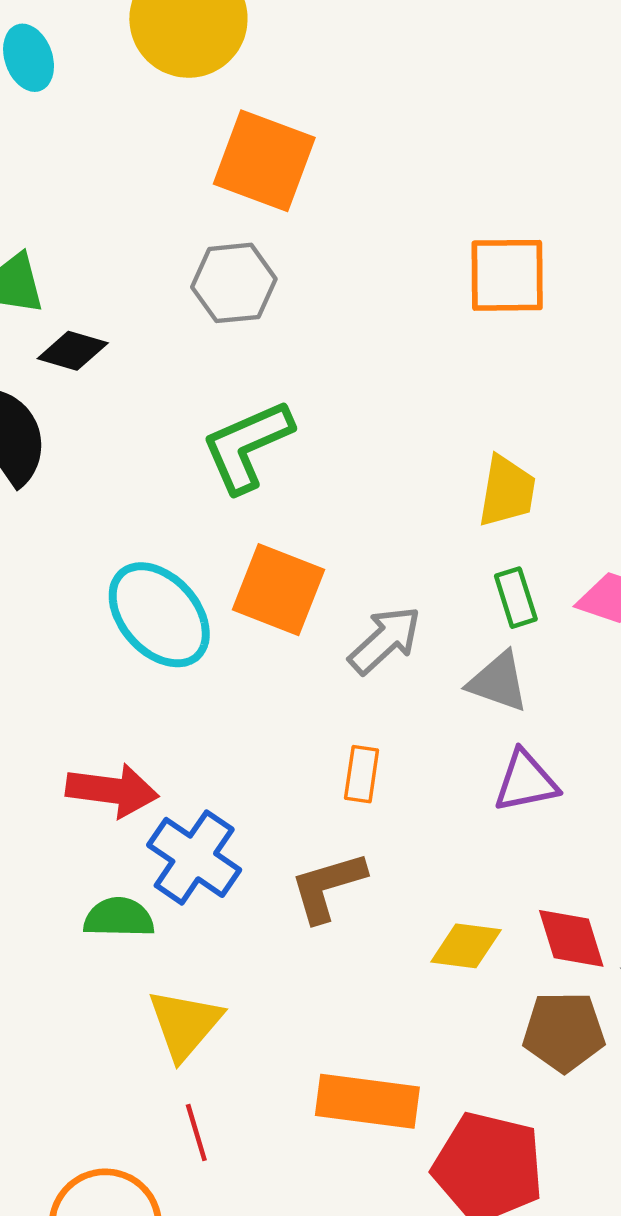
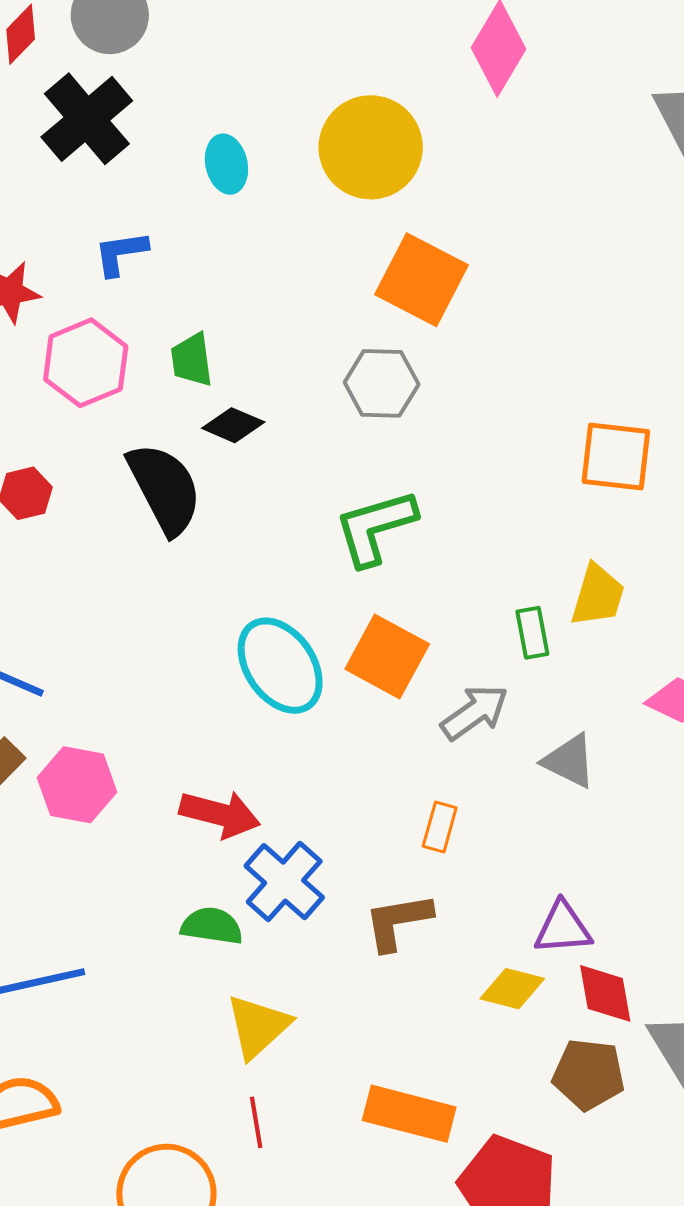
orange square: (507, 275) -> (616, 456), moved
green rectangle: (516, 598) -> (532, 633), moved
purple triangle: (526, 781) -> (563, 928), moved

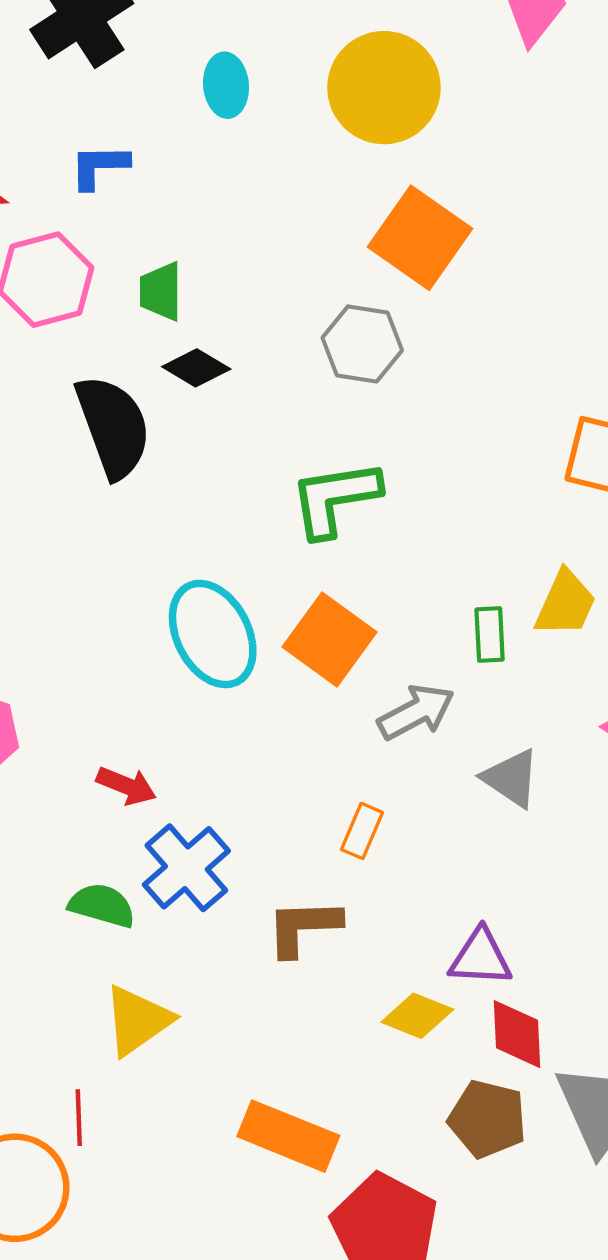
red arrow: (220, 814) -> (126, 786), size x0.7
red line: (256, 1122) -> (79, 1118), moved

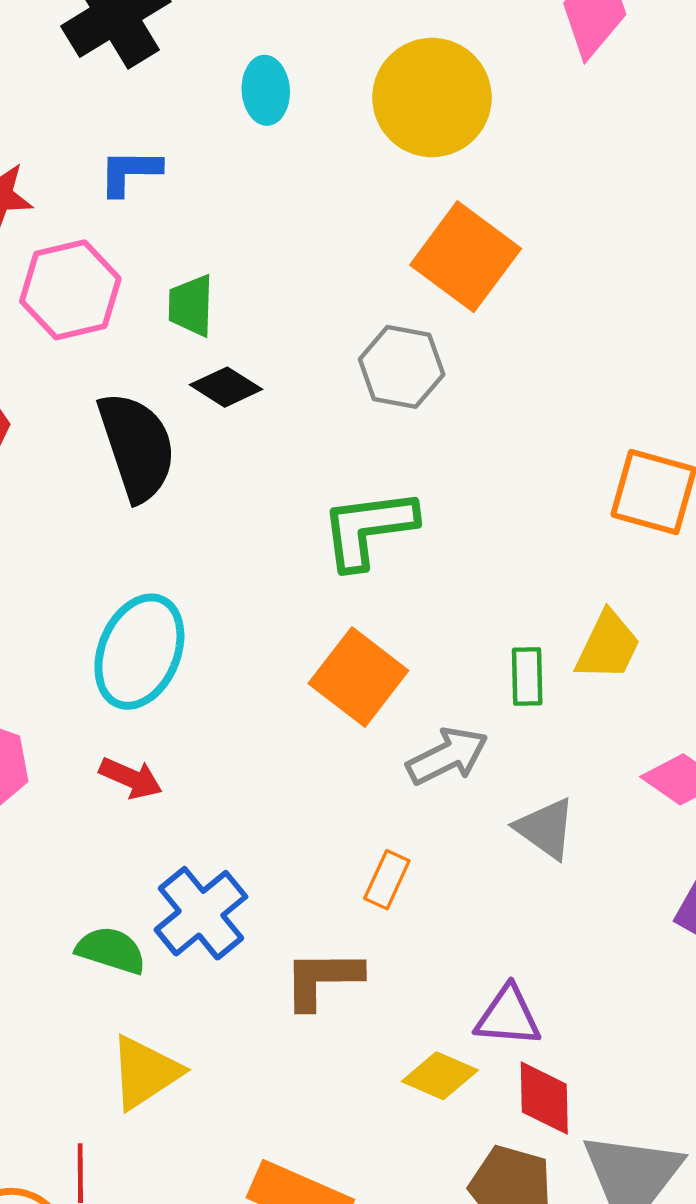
cyan ellipse: (213, 634) -> (139, 652), moved, turned 48
red arrow: (126, 786) -> (131, 778), moved

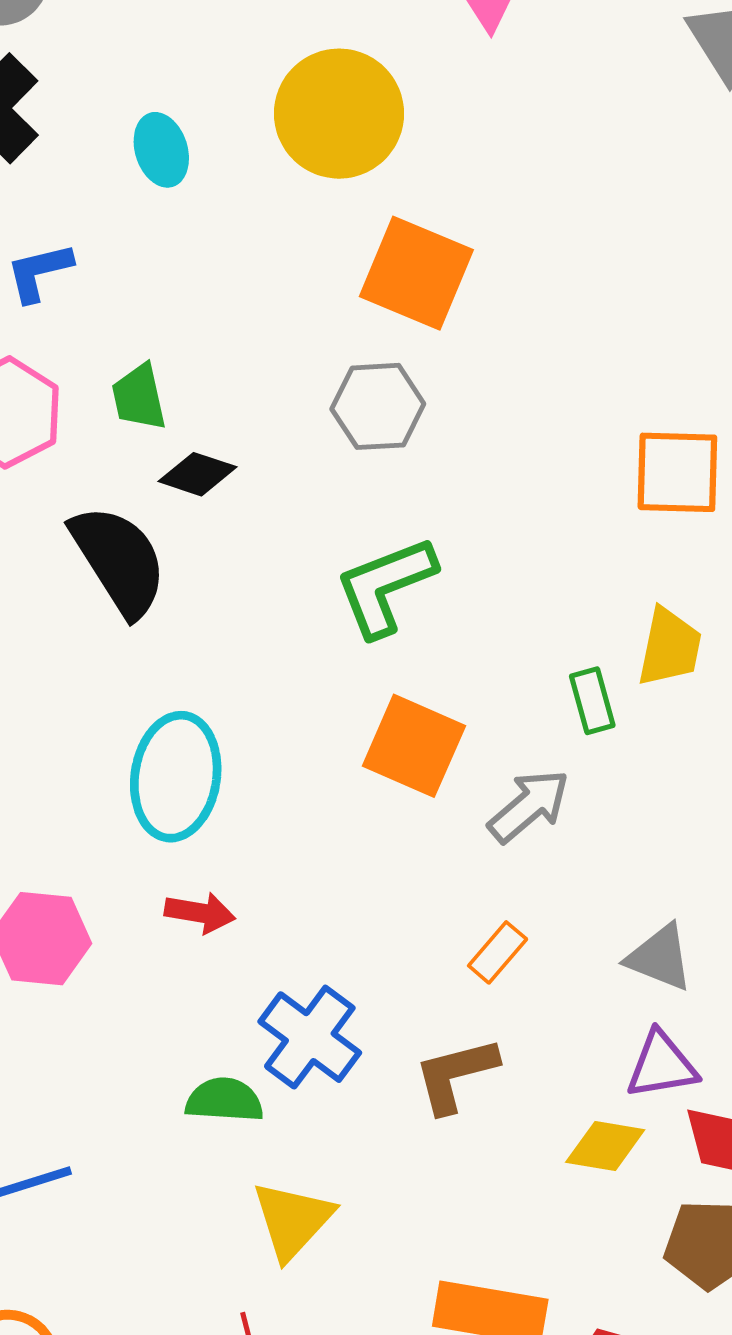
gray triangle: (546, 828) -> (660, 958), moved
orange rectangle: (387, 880) -> (498, 952), turned 30

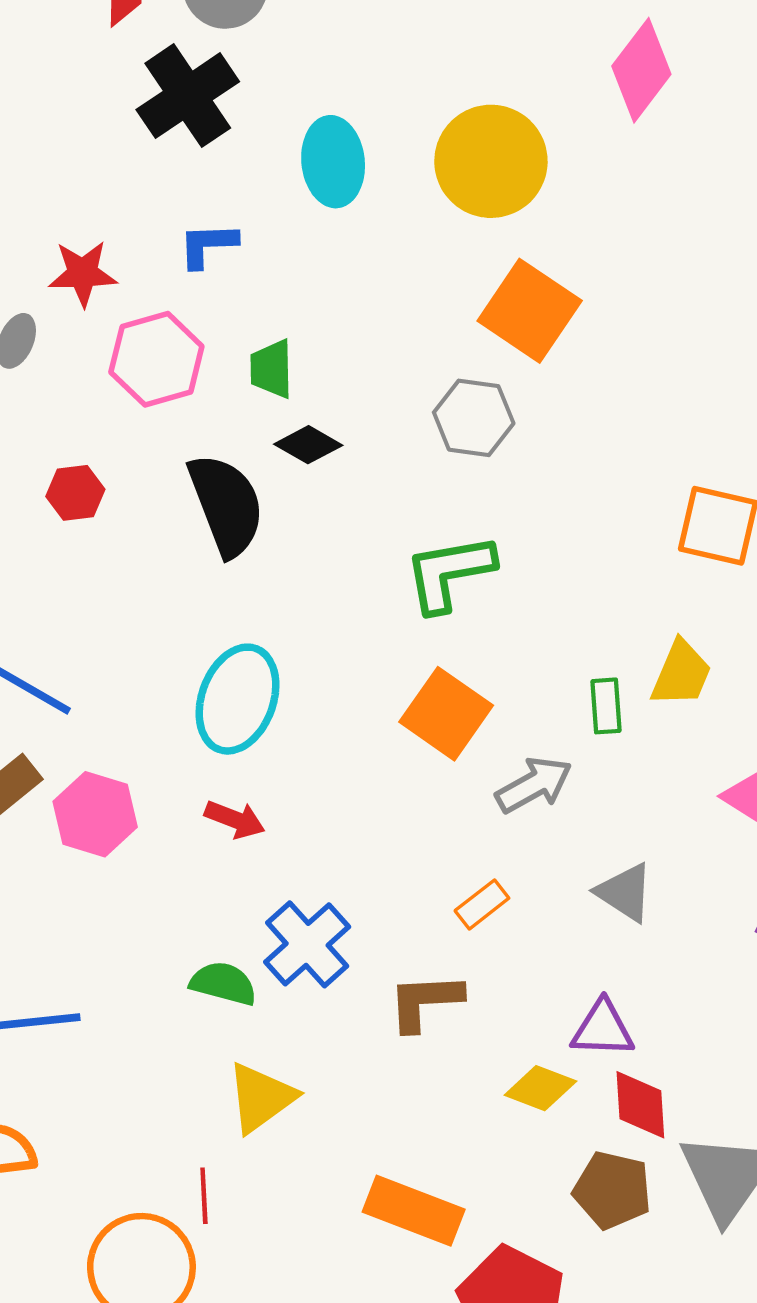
cyan ellipse: (161, 150) -> (333, 162), size x1.4
gray triangle: (660, 958) -> (625, 892), moved

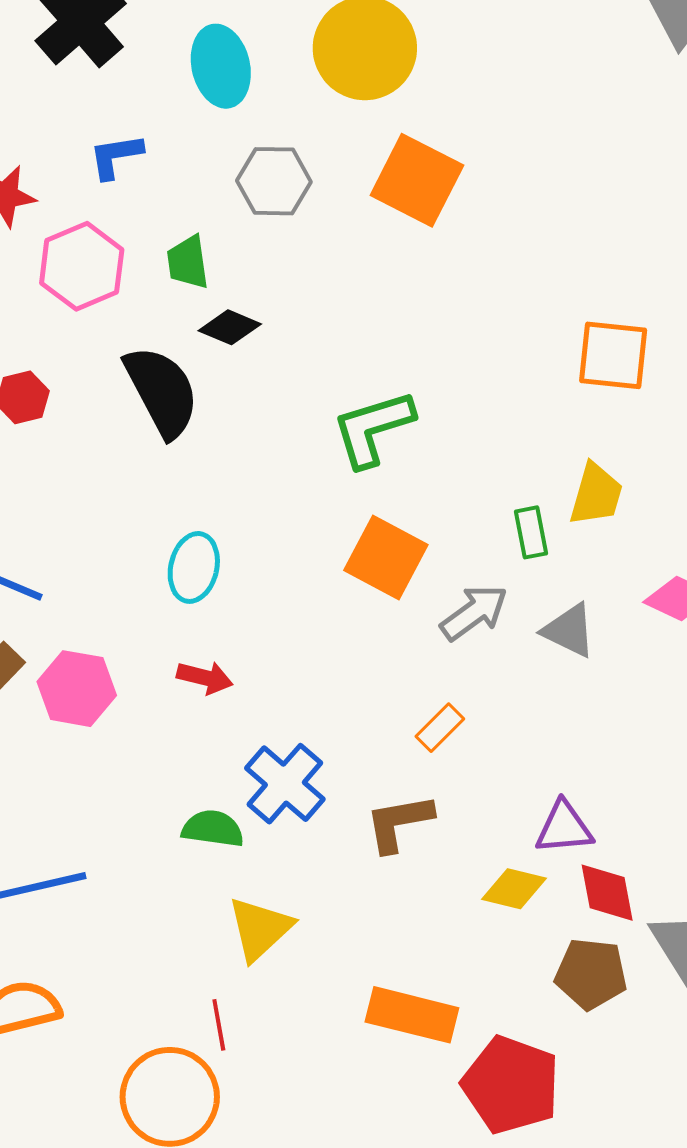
gray hexagon: (474, 418) -> (274, 181), moved
cyan ellipse: (238, 699) -> (194, 567), size x0.7
gray triangle: (625, 892) -> (569, 631), moved

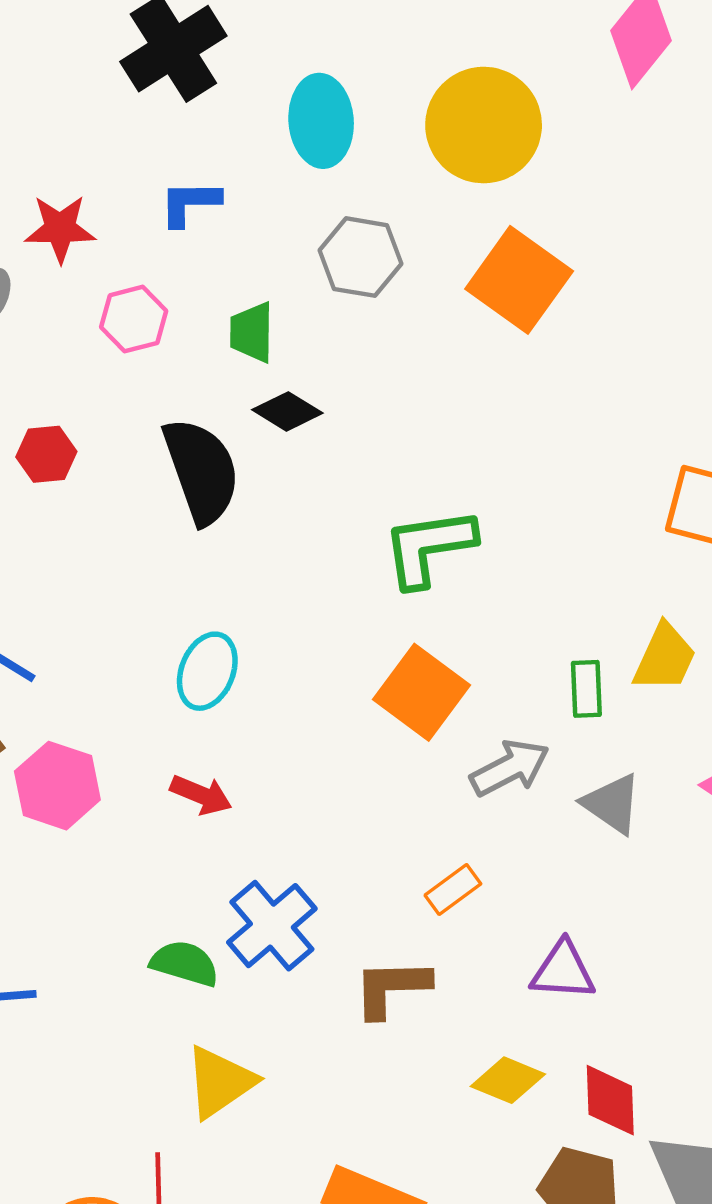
pink hexagon: (82, 266) -> (134, 319), size x0.7
purple triangle: (564, 828) -> (563, 971), moved

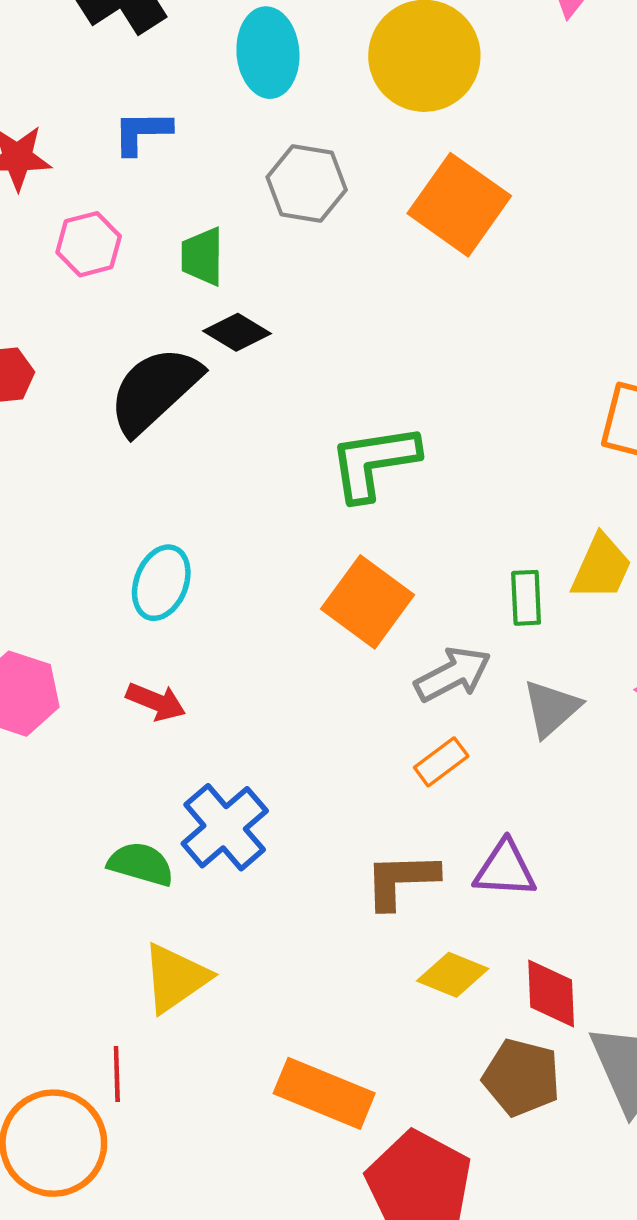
black semicircle: (201, 471) -> (154, 390), turned -113
gray triangle: (612, 804) -> (551, 708), turned 44
orange rectangle: (453, 890) -> (441, 762), moved
brown L-shape: (392, 988) -> (401, 880), moved

